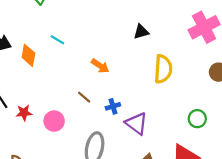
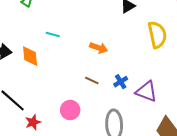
red star: (24, 113) -> (33, 122), moved

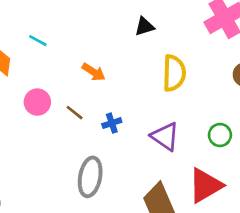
purple triangle: (147, 91) -> (165, 136), moved
pink circle: (70, 110) -> (37, 102), moved

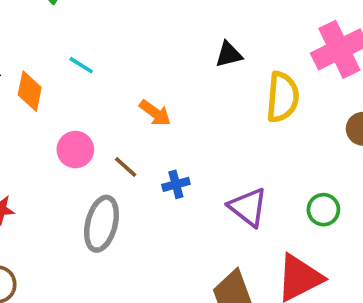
yellow semicircle: (174, 73) -> (283, 97), moved
gray ellipse: (90, 177) -> (101, 224), moved

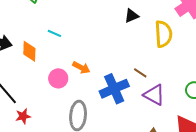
orange arrow: (155, 113) -> (81, 68), moved
brown line: (126, 167) -> (140, 73), moved
blue cross: (176, 184) -> (114, 89), size x2.0

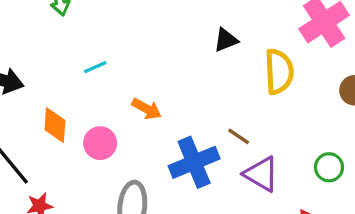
cyan line: (54, 33) -> (95, 67), turned -48
orange diamond: (29, 51) -> (55, 125), moved
orange arrow: (81, 68) -> (146, 109), moved

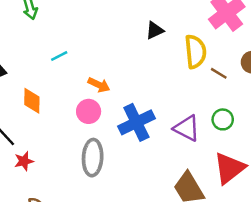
brown line: (239, 136) -> (219, 73), moved
pink circle: (100, 143) -> (89, 111), moved
green circle: (329, 167) -> (223, 119), moved

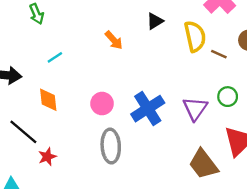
cyan line: (59, 56) -> (55, 57), moved
orange arrow: (99, 85) -> (114, 40), moved, turned 30
purple triangle: (187, 128) -> (195, 109), turned 44

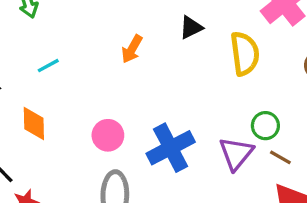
orange arrow: (114, 40) -> (132, 49), turned 66
brown line: (219, 54) -> (280, 157), moved
green circle: (228, 97) -> (265, 126), moved

